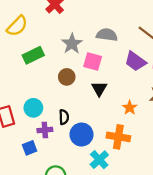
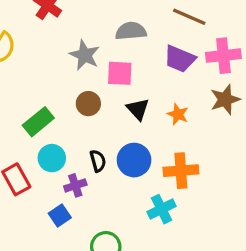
green rectangle: (33, 55) -> (38, 122), moved
orange star: (130, 108) -> (178, 114), moved
blue circle: (82, 135) -> (134, 160), moved
cyan cross: (99, 160) -> (162, 209), turned 30

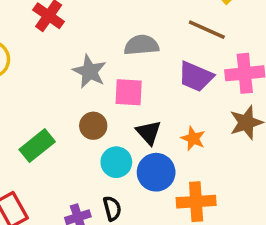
cyan circle: (52, 158) -> (116, 162), moved
blue circle: (134, 160) -> (156, 172), moved
black semicircle: (98, 161) -> (112, 208), moved

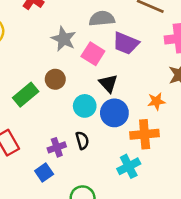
purple trapezoid: (196, 77) -> (126, 43), moved
pink square: (129, 92) -> (93, 54), turned 30
brown circle: (93, 126) -> (55, 79), moved
orange star: (193, 138) -> (156, 101), moved, turned -30

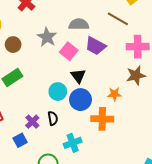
brown circle: (55, 79) -> (13, 45), moved
purple cross: (57, 147) -> (32, 122), turned -32
cyan cross: (129, 166) -> (73, 143), moved

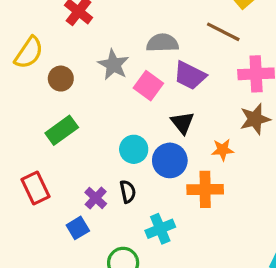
black triangle: (78, 76) -> (182, 123), moved

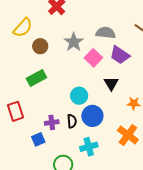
blue circle: (170, 160) -> (92, 116), moved
orange cross: (205, 189) -> (128, 135), moved, turned 30
purple cross: (96, 198) -> (52, 122), turned 32

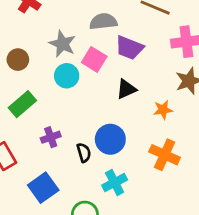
black triangle: (111, 83) -> (126, 89), turned 49
cyan circle: (79, 96) -> (67, 76), moved
purple cross: (52, 122) -> (51, 137), moved
blue square: (38, 139) -> (43, 188), size x1.5

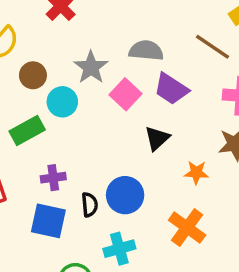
cyan circle: (67, 76) -> (62, 102), moved
black triangle: (126, 89) -> (157, 138), turned -30
blue square: (43, 188) -> (48, 221), moved, turned 36

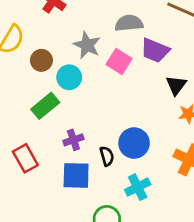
black triangle: (157, 138) -> (176, 85), moved

